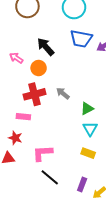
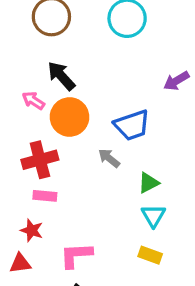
blue trapezoid: (81, 39) -> (132, 125), moved, turned -30
black arrow: (46, 47) -> (61, 76), moved
orange circle: (39, 68) -> (70, 117), size x1.5
red cross: (34, 94) -> (40, 160), moved

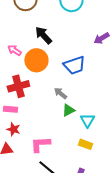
black arrow: (61, 76) -> (43, 35), moved
gray arrow: (109, 158) -> (60, 93), moved
green triangle: (148, 183) -> (68, 110), moved
pink rectangle: (45, 196) -> (10, 109), moved

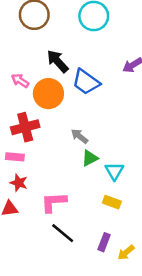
blue trapezoid: (74, 65) -> (86, 82), moved, turned 55

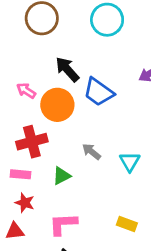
green triangle: (90, 158) -> (62, 176), moved
cyan triangle: (114, 171) -> (130, 162), moved

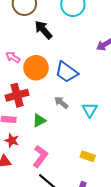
black arrow: (67, 69) -> (43, 30), moved
blue trapezoid: (99, 92) -> (67, 72), moved
pink L-shape: (63, 224) -> (40, 156), turned 130

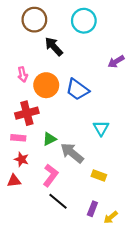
pink arrow: (13, 57) -> (23, 74), turned -136
gray arrow: (61, 103) -> (72, 153), moved, size x1.6

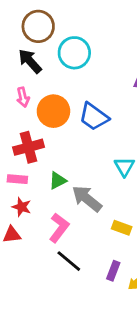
cyan circle: (84, 21) -> (74, 53), moved
black arrow: (54, 47) -> (30, 61), moved

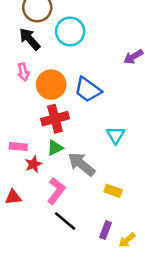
red cross: (28, 147) -> (55, 119), moved
red star: (22, 207) -> (33, 164), moved, turned 30

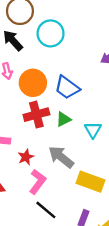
green triangle: (55, 148) -> (63, 119), moved
red star: (33, 164) -> (26, 157), moved
yellow rectangle: (113, 191) -> (91, 182), size x1.6

